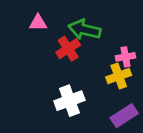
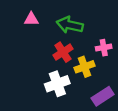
red cross: (68, 49) -> (63, 52), moved
yellow cross: (119, 76) -> (84, 67), moved

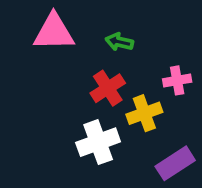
pink triangle: (31, 19) -> (54, 32), size x1.6
green arrow: (70, 25) -> (119, 42), size x0.6

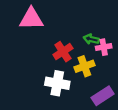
green arrow: (119, 42) -> (91, 39), moved
white cross: (98, 142) -> (57, 83), turned 30

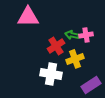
green arrow: (91, 39) -> (72, 35), moved
pink cross: (104, 47) -> (86, 35), moved

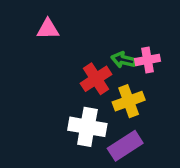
pink triangle: (28, 17) -> (48, 29), size x0.6
purple rectangle: (91, 85) -> (125, 146), moved

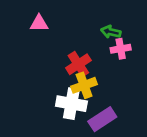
green arrow: (123, 60) -> (111, 32), moved
yellow cross: (129, 101) -> (84, 85), moved

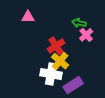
pink cross: (121, 49) -> (86, 35), turned -32
yellow cross: (84, 85) -> (60, 61), turned -30

